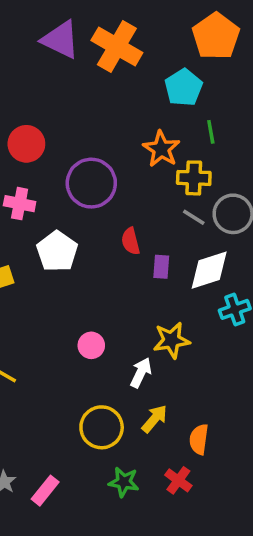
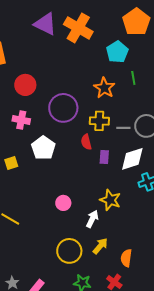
yellow cross: (194, 178) -> (99, 121), moved
gray line: (194, 217) -> (123, 128), turned -32
yellow star: (172, 340) -> (110, 200), turned 30

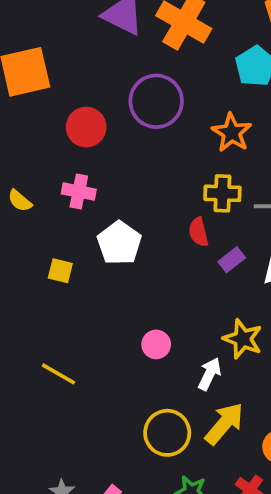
purple circle: (63, 108) -> (156, 101), moved
purple rectangle: (104, 157) -> (232, 260), turned 48
yellow square: (11, 163) -> (60, 271), turned 32
yellow arrow: (100, 246) -> (224, 424), size x1.4

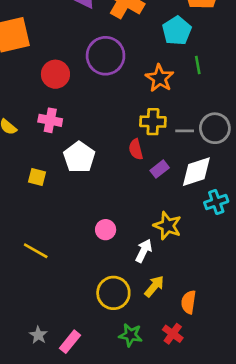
yellow arrow: (224, 424) -> (154, 286), size x0.7

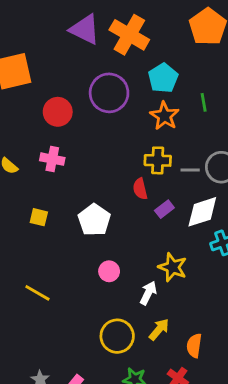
cyan pentagon: (177, 31) -> (163, 78), moved
white pentagon: (79, 157) -> (94, 220), moved

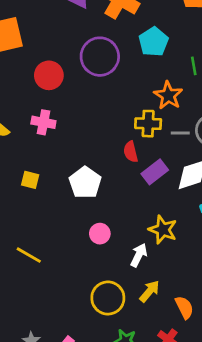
orange star: (164, 116) -> (168, 95), moved
purple rectangle: (164, 209) -> (155, 172), size x1.4
orange semicircle: (194, 346) -> (184, 307), turned 145

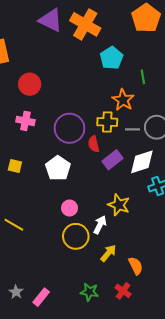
purple circle: (100, 57) -> (69, 128), moved
yellow circle: (108, 298) -> (76, 236), moved

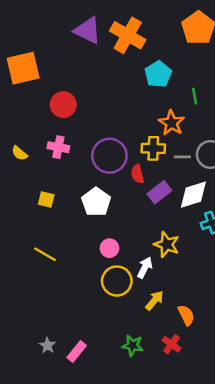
yellow line: (14, 225) -> (45, 254), moved

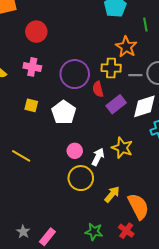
yellow square: (46, 199) -> (31, 105), moved
white arrow: (145, 268) -> (98, 157), moved
orange semicircle: (186, 315) -> (138, 206), size x1.5

